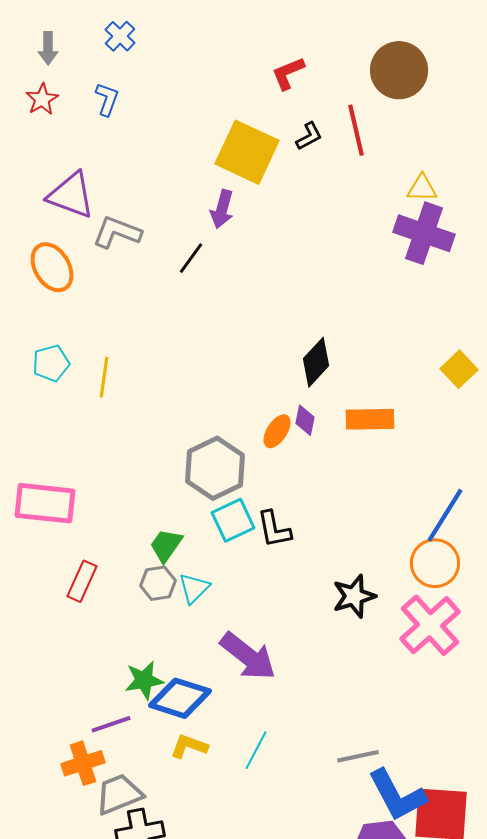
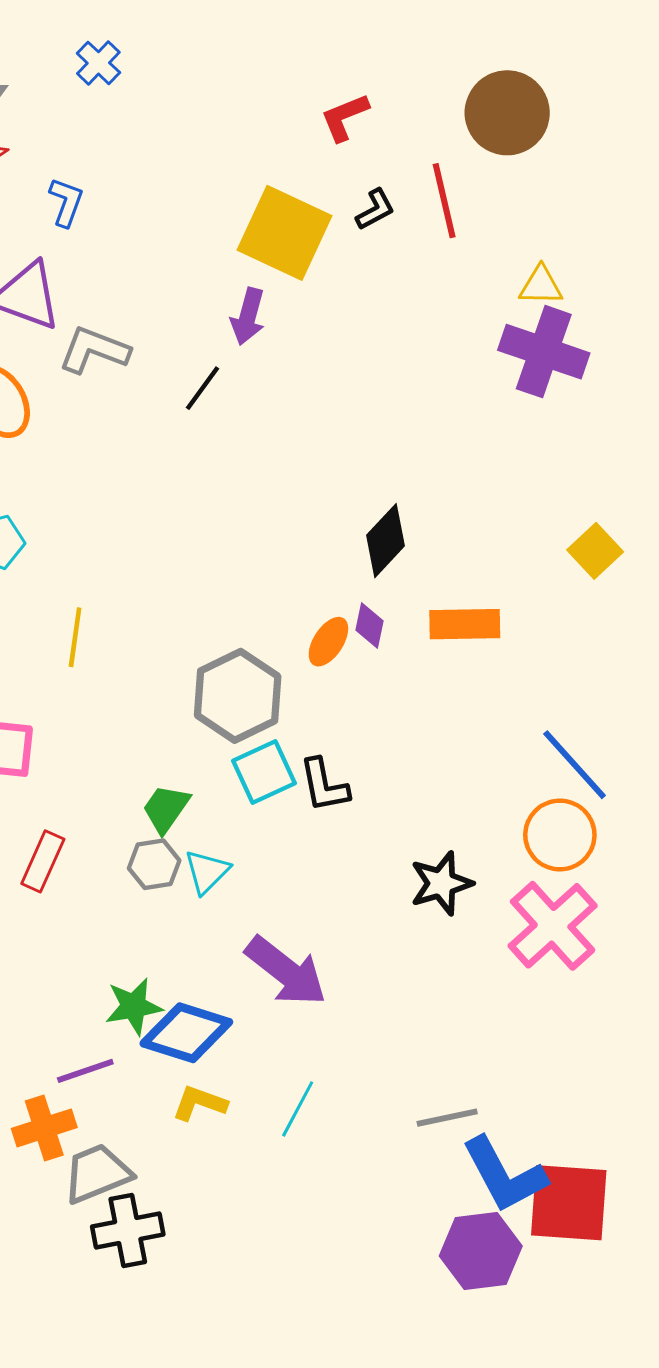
blue L-shape: (107, 99) -> (66, 202), moved
yellow line: (104, 377) -> (75, 637), moved
blue line: (445, 515) -> (575, 765), turned -74

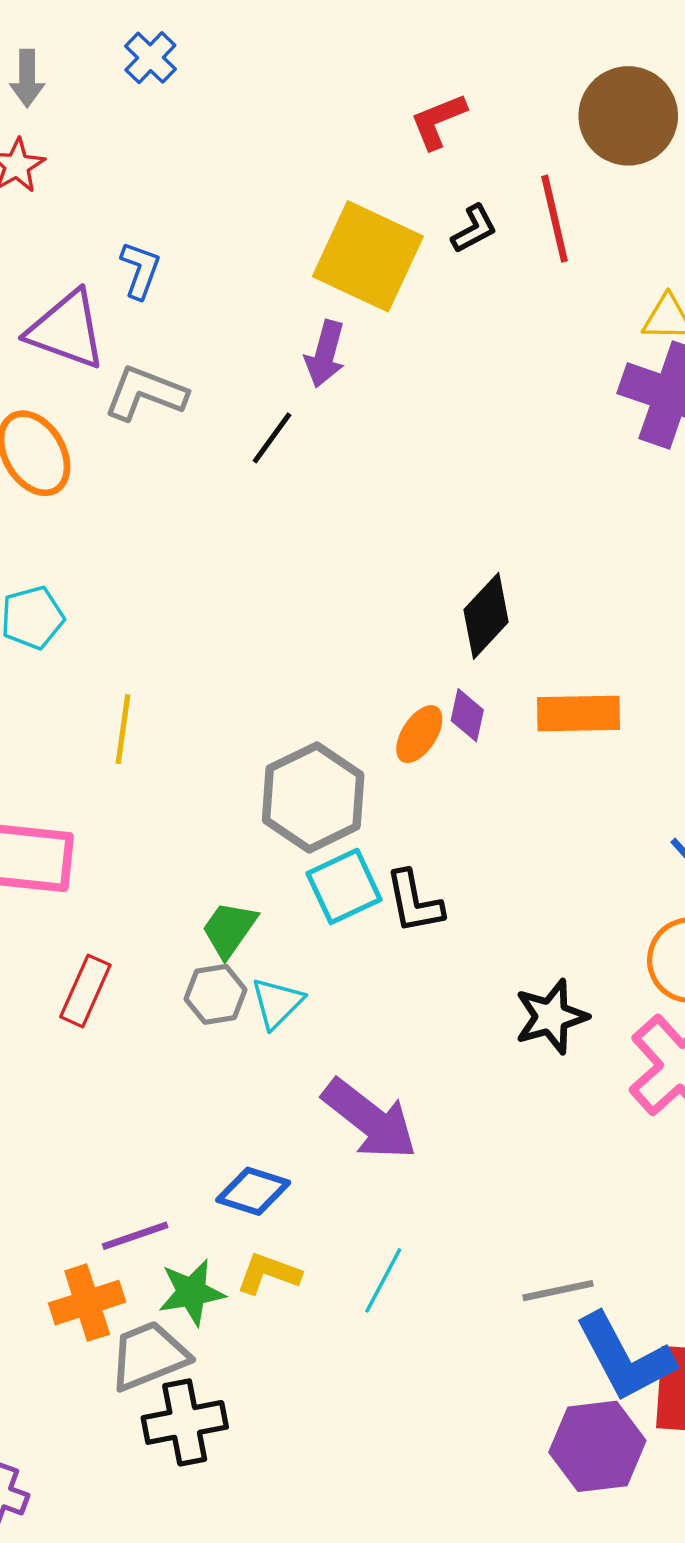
blue L-shape: (66, 202) -> (140, 270), moved
green star: (134, 1006) -> (192, 1292), moved
blue diamond: (186, 1033) -> (253, 1191), size x0.7

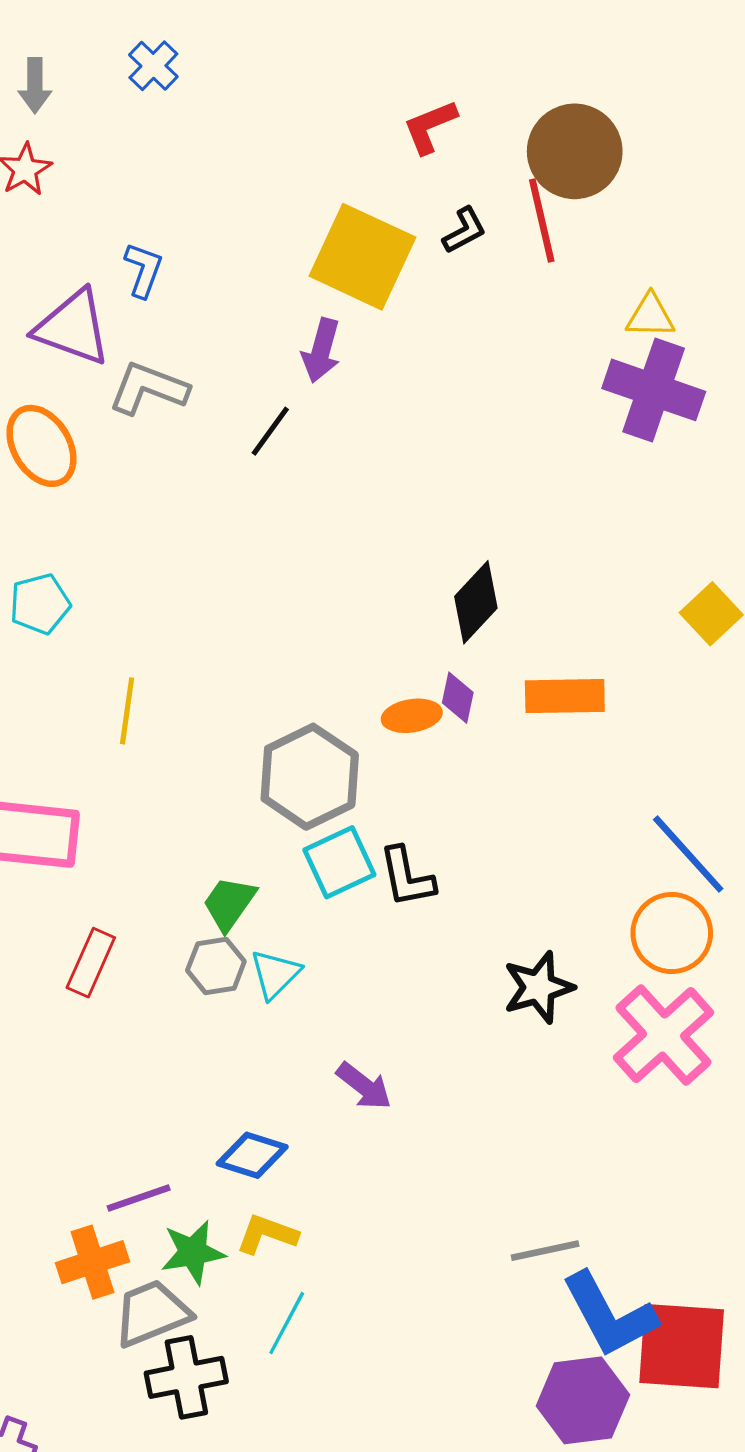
brown circle: (628, 116) -> (575, 151), moved
orange ellipse: (419, 734) -> (412, 716), turned 48
purple arrow: (370, 1119) -> (364, 1086), size x0.6
cyan line: (383, 1280) -> (287, 1323), moved

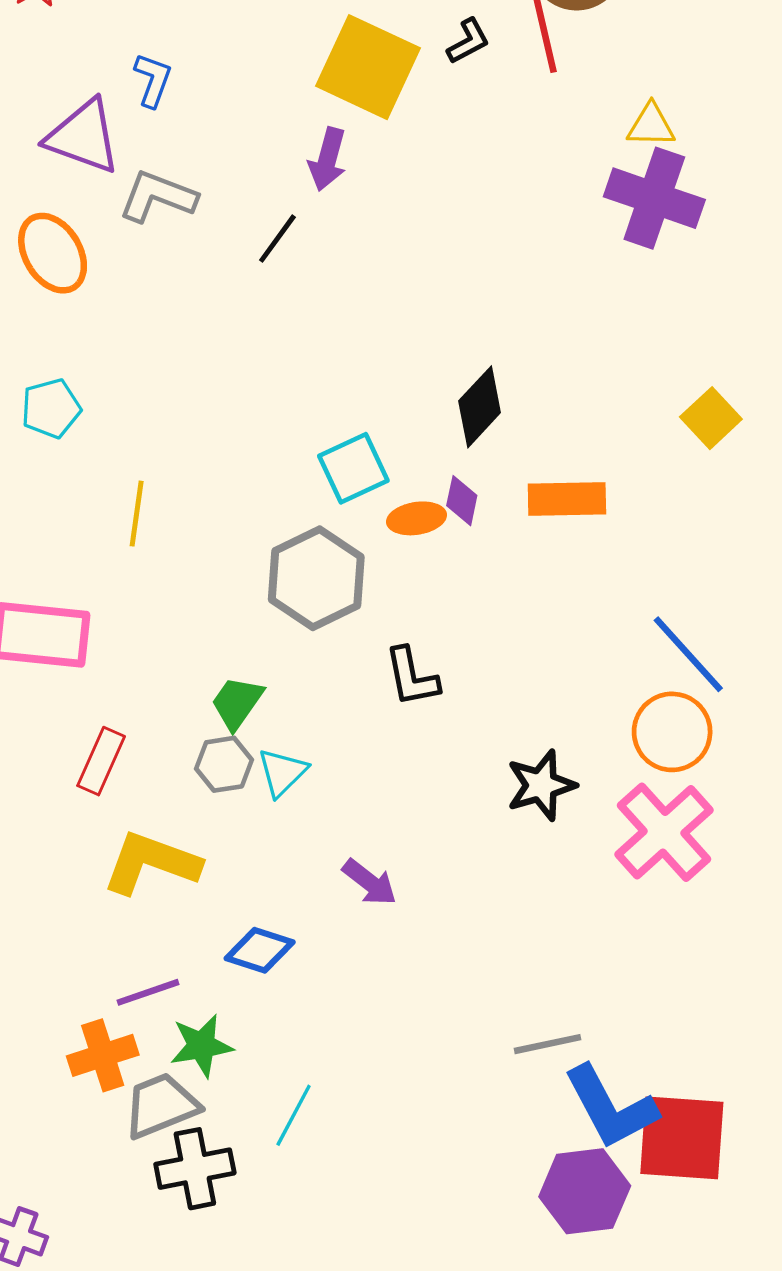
cyan square: (339, 862) -> (353, 468), moved
yellow L-shape: (267, 1234) -> (151, 863), moved, size x1.6

